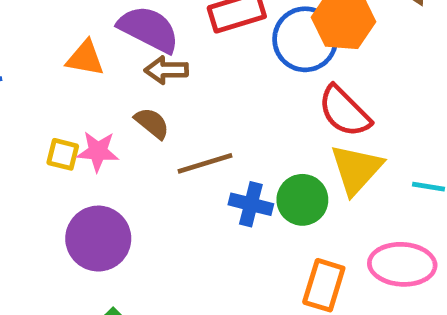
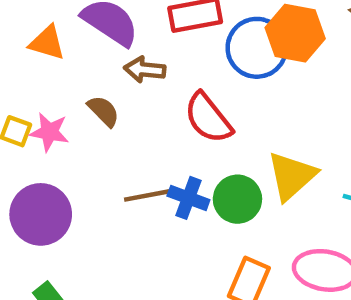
brown arrow: (166, 70) -> (145, 70), moved
red semicircle: (344, 111) -> (208, 118), moved
brown line: (205, 163) -> (151, 195), moved

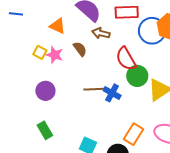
orange triangle: (47, 43) -> (57, 26), moved
green circle: (237, 199) -> (137, 76), moved
purple circle: (41, 214) -> (45, 91), size x0.7

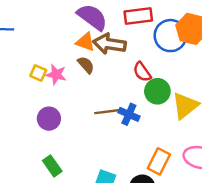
orange triangle: (57, 26) -> (85, 42), moved
brown arrow: (101, 33) -> (109, 44), size x1.5
red semicircle: (126, 59) -> (142, 72), size x0.7

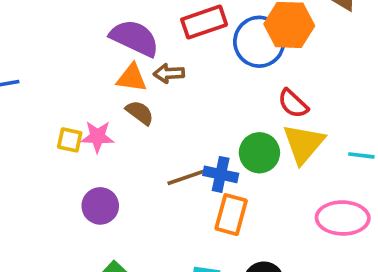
brown arrow: (109, 44) -> (169, 73), size x0.6
red semicircle: (142, 72) -> (293, 104), moved
green circle: (157, 91) -> (259, 153), moved
orange rectangle: (159, 161) -> (231, 215), moved

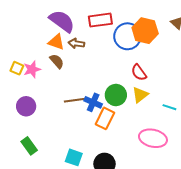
pink star: (97, 137) -> (32, 69), turned -30
yellow triangle: (304, 144) -> (140, 95), size x0.7
orange rectangle: (231, 215) -> (105, 118), moved

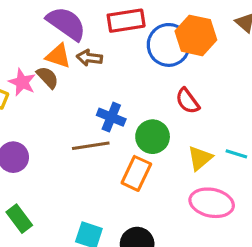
brown semicircle: (57, 61) -> (48, 77), moved
pink star: (32, 69) -> (22, 82), moved, turned -30
yellow triangle: (140, 95) -> (200, 158), moved
blue cross: (93, 102) -> (111, 117), moved

